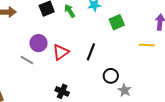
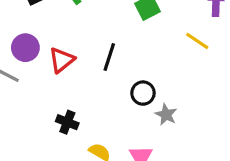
yellow line: (147, 45) -> (197, 41), turned 35

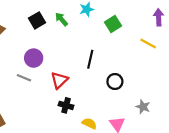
red triangle: (62, 60) -> (59, 80), moved
gray star: (166, 115) -> (143, 107), moved

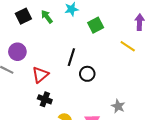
black circle: (115, 82) -> (87, 74), moved

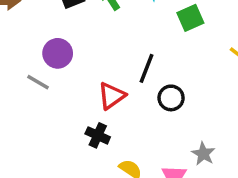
red triangle: (40, 75) -> (112, 96), moved
gray star: (118, 106) -> (203, 154), moved

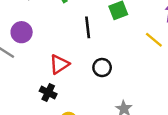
black line: (147, 68) -> (88, 27), moved, turned -30

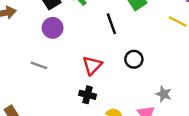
purple circle: (22, 32) -> (53, 28), moved

